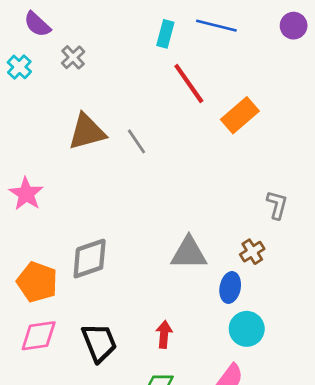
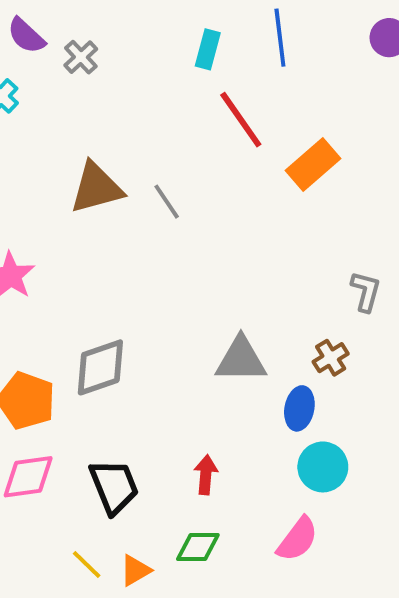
blue line: (216, 26) -> (280, 38), turned 69
gray cross: (73, 57) -> (81, 57), moved

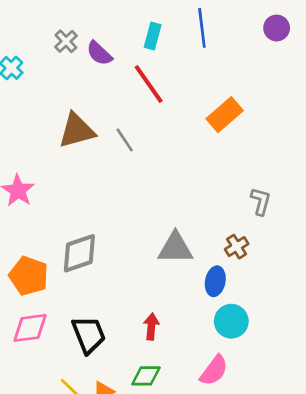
purple semicircle: (26, 36) -> (99, 53), moved
red line: (241, 120) -> (149, 84), moved

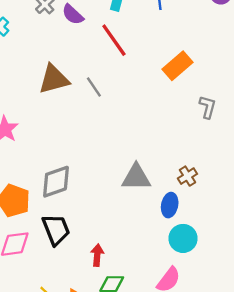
gray L-shape: (261, 201) -> (208, 107), moved
red arrow: (151, 327) -> (97, 255), moved
black trapezoid: (89, 335) -> (56, 230), moved

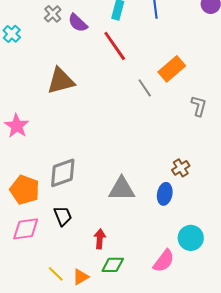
gray line: (94, 87) -> (145, 88), moved
gray triangle: (136, 177) -> (122, 189), moved
black trapezoid: (56, 230) -> (63, 216), size x0.7
cyan circle: (183, 238) -> (191, 238), moved

